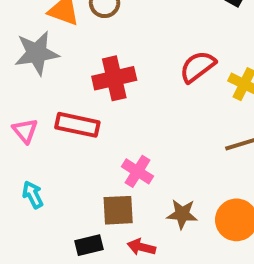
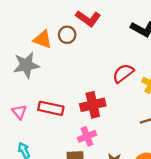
red cross: (114, 78) -> (93, 105), moved
pink cross: (138, 171) -> (87, 136), turned 36

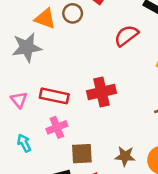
red semicircle: (123, 73) -> (126, 36), moved
pink cross: (87, 136) -> (57, 127), moved

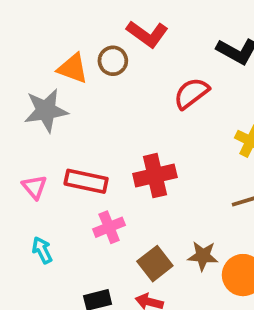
pink cross: (57, 127) -> (109, 227), moved
brown square: (82, 154) -> (155, 264), moved, turned -35
brown star: (125, 156) -> (203, 256), moved

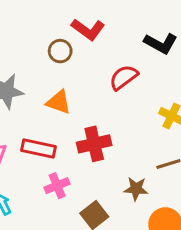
orange triangle: (73, 68) -> (59, 102), moved
brown star: (203, 256) -> (136, 189), moved

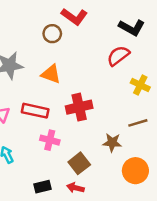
red semicircle: (124, 77) -> (118, 56), moved
pink cross: (57, 186) -> (50, 140), turned 36

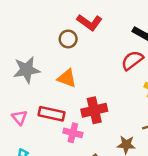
pink cross: (50, 140) -> (73, 133), moved

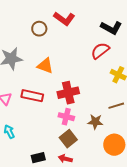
brown circle: (68, 39) -> (39, 29), moved
pink cross: (73, 133) -> (66, 117), moved

